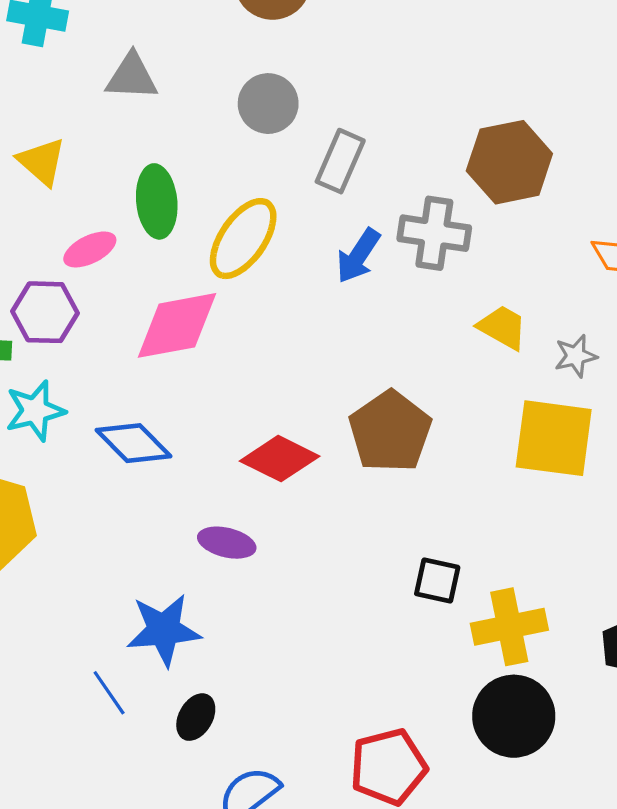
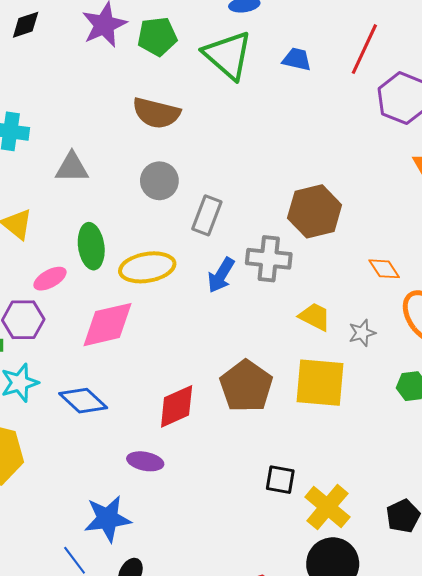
yellow ellipse: (243, 239) -> (147, 267), turned 48
yellow square: (554, 438) -> (320, 383), moved
red diamond: (280, 459) -> (177, 406), turned -48
yellow cross: (509, 627) -> (327, 507), turned -36

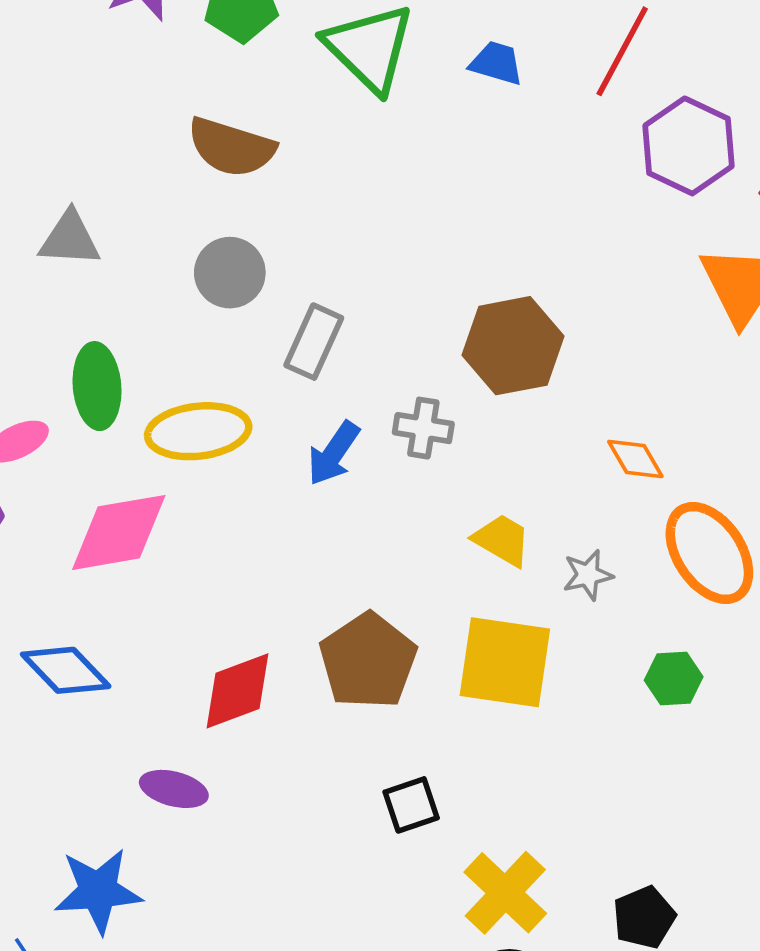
gray cross: (269, 259) -> (423, 428), size x0.7
black square: (280, 480) -> (411, 805), moved, turned -32

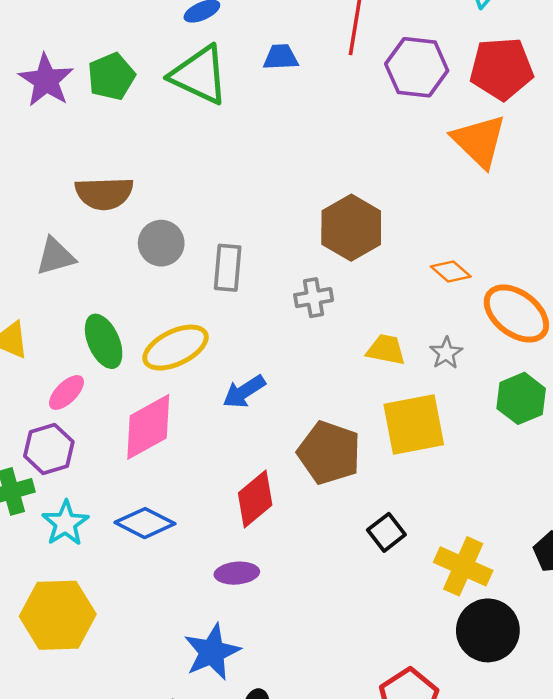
brown semicircle: (231, 147) -> (104, 193), moved
blue arrow: (334, 453) -> (244, 392), moved, turned 42
green hexagon: (674, 678) -> (521, 398), size x1.4

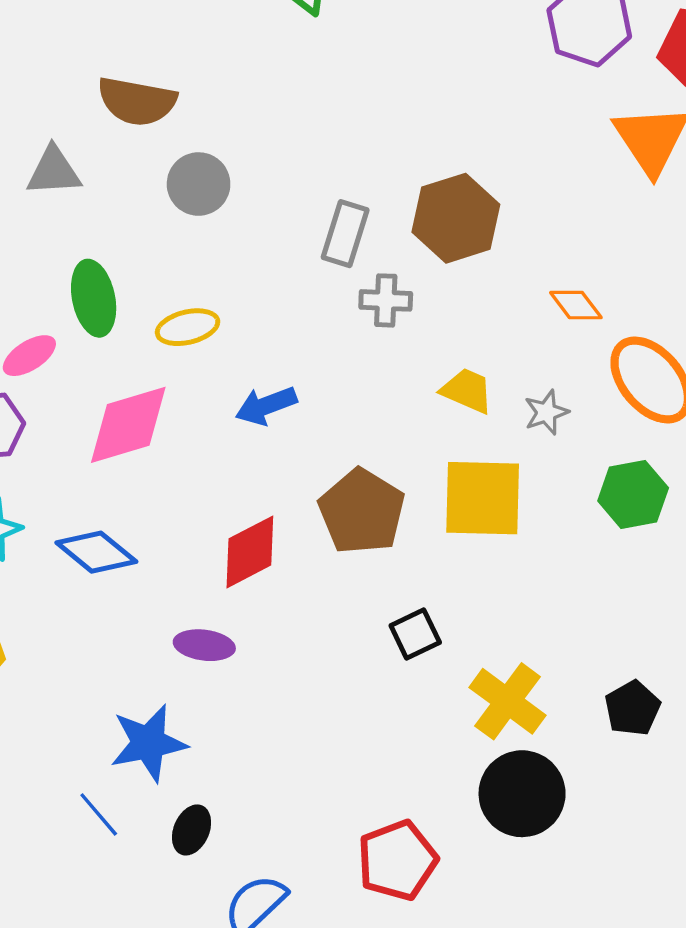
gray rectangle: (228, 268) -> (345, 234), moved
yellow ellipse: (176, 348) -> (188, 327), size x0.7

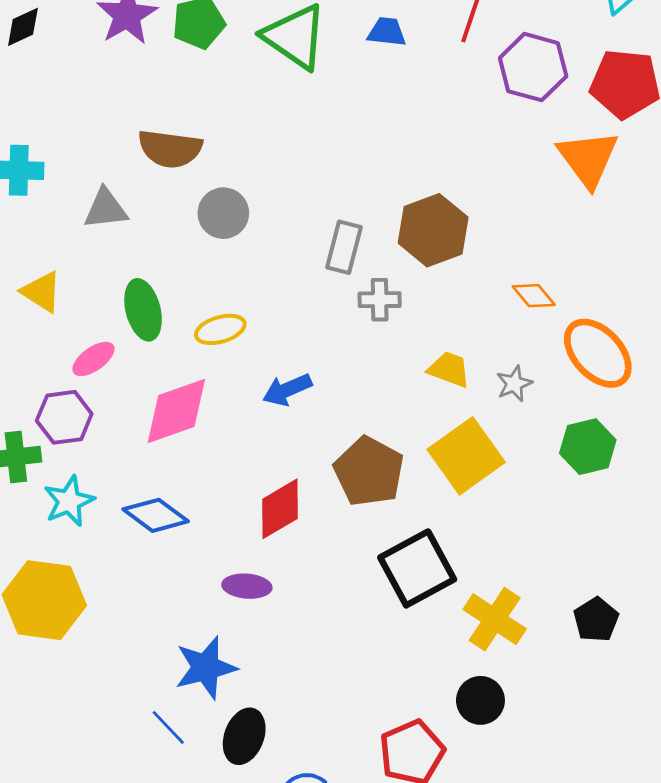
yellow square: (483, 498) -> (466, 456), turned -34
black square: (415, 634) -> (417, 568), size x1.8
black circle: (522, 794) -> (480, 700), moved, size x0.7
black ellipse: (192, 830) -> (244, 736), size x1.4

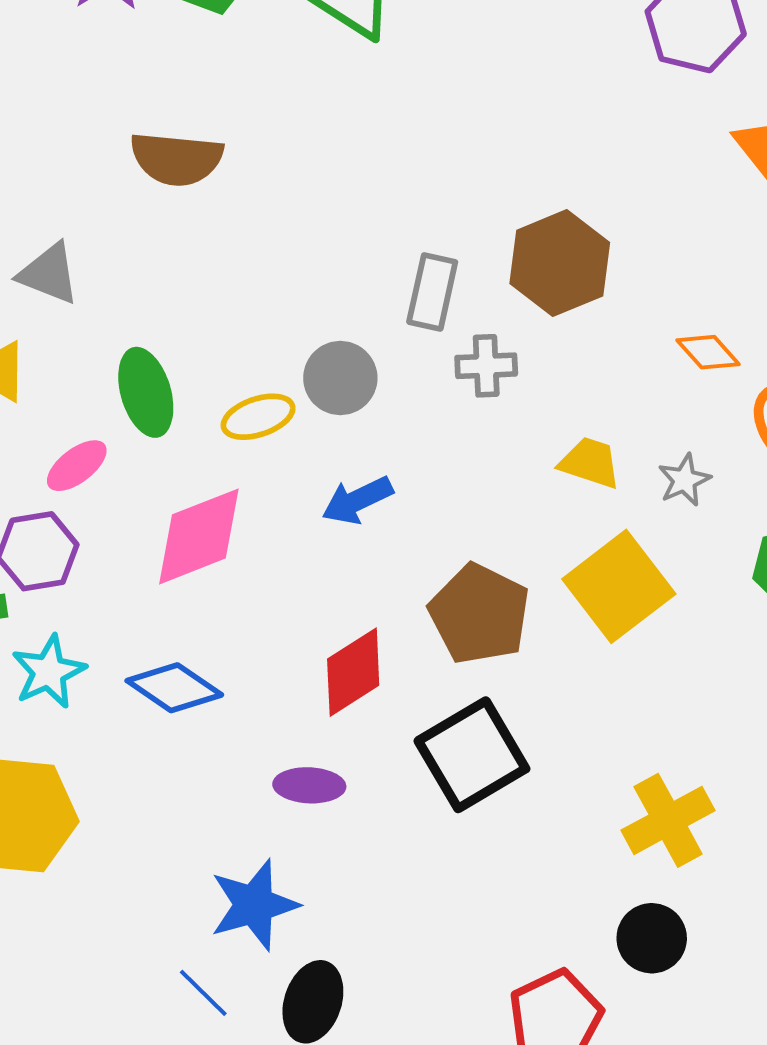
gray triangle: (106, 209) -> (49, 274), moved, turned 30
gray circle: (223, 213) -> (340, 378), moved
black square: (417, 568) -> (472, 755), moved
yellow cross: (495, 619) -> (668, 820), turned 30

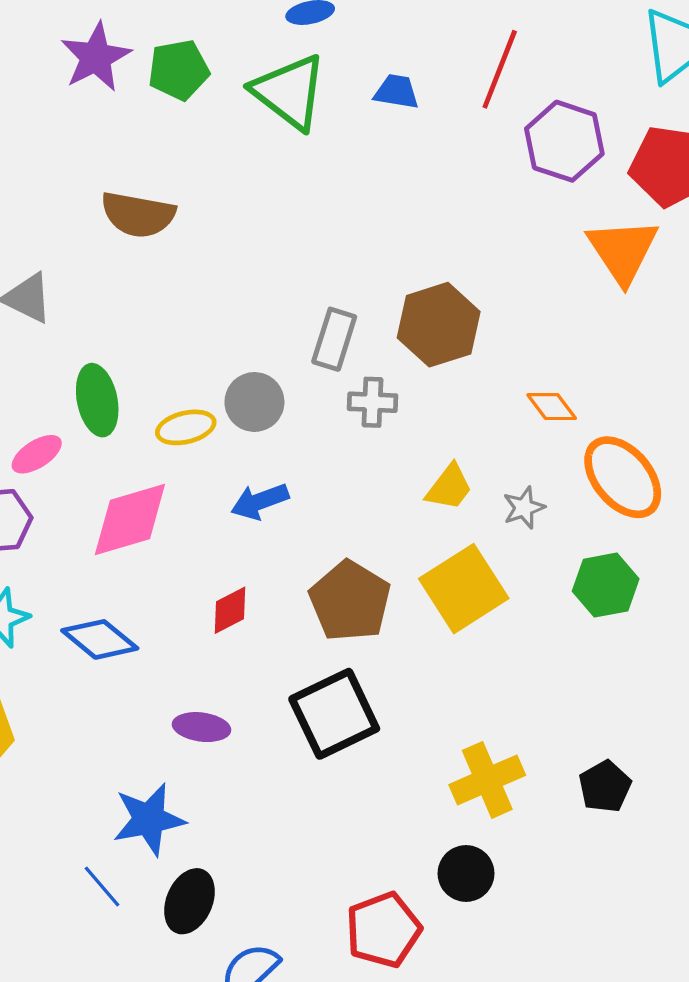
yellow trapezoid: (590, 463) -> (449, 487), turned 104
red diamond: (353, 672) -> (230, 610), moved, size x0.7

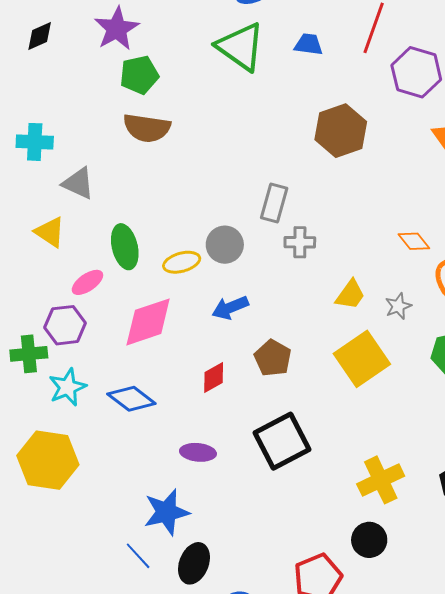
green pentagon: (179, 70) -> (139, 75), moved
brown hexagon: (439, 325) -> (341, 131), moved
brown pentagon: (350, 601) -> (273, 358), moved, size x0.7

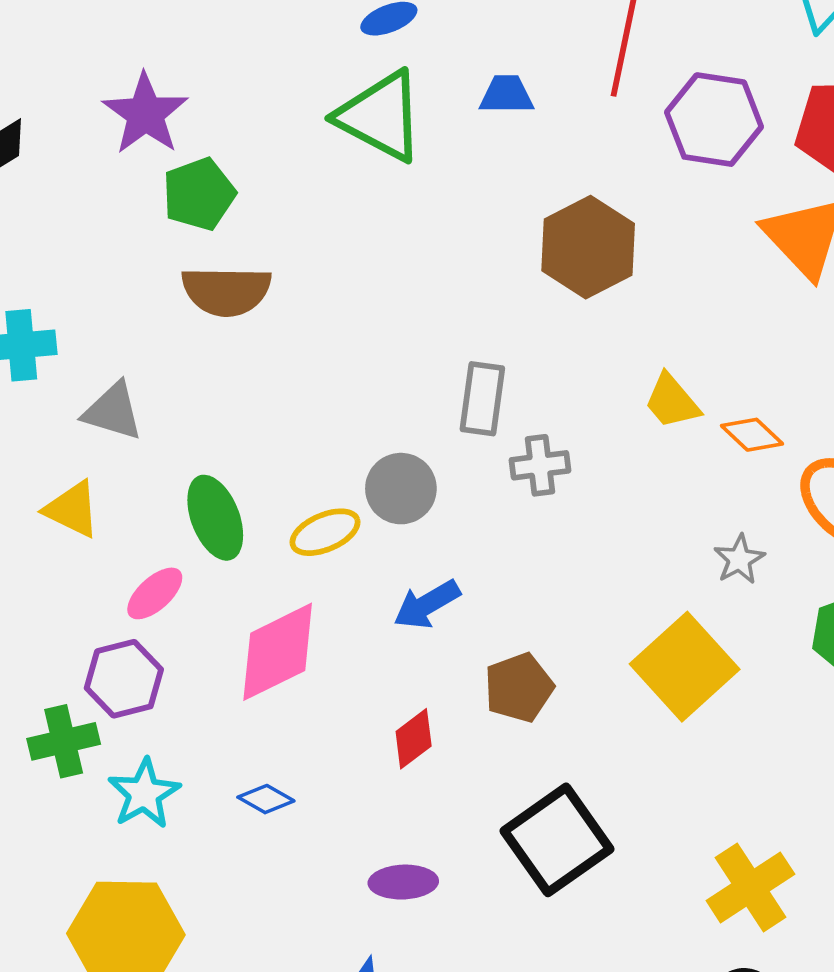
yellow trapezoid: (350, 295) -> (672, 401), moved, turned 112
brown pentagon: (273, 358) -> (519, 688), turned 30
blue diamond: (131, 399) -> (266, 799), size x0.6

